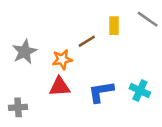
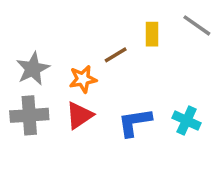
red triangle: (60, 87) -> (79, 115), turned -30
gray cross: (18, 107) -> (29, 115), moved, size x1.5

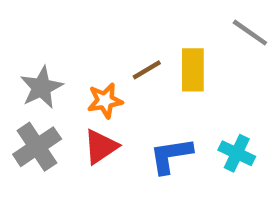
yellow rectangle: (152, 34) -> (193, 70), moved, size x1.4
gray cross: (29, 115) -> (37, 147), turned -30

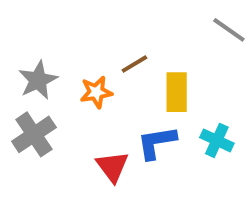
yellow rectangle: (193, 70) -> (177, 92), moved
red triangle: (101, 147) -> (112, 167), moved, turned -33

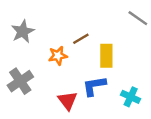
gray star: (38, 80) -> (23, 31), moved
cyan cross: (217, 140) -> (131, 97), moved

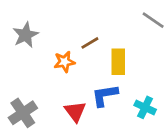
gray cross: (20, 81) -> (23, 113), moved

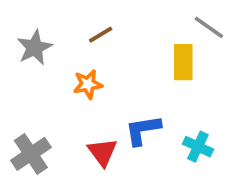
brown line: (90, 43) -> (101, 35), moved
yellow rectangle: (118, 62) -> (183, 62), moved

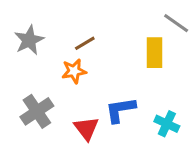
brown line: (101, 35) -> (85, 43), moved
gray cross: (31, 154) -> (37, 111), moved

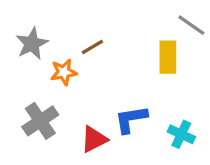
orange star: (74, 71) -> (64, 72), moved
red triangle: (86, 128) -> (94, 139), turned 40

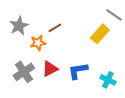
yellow rectangle: (168, 57) -> (100, 34), turned 42
red triangle: (94, 139) -> (50, 69), moved

